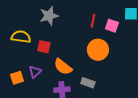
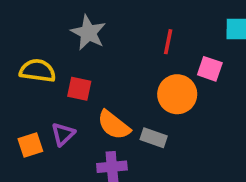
gray star: (49, 16) -> (88, 33), turned -30
pink square: (112, 26) -> (210, 69), moved
gray rectangle: (88, 83) -> (154, 138), moved

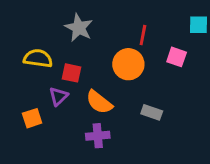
orange circle: (177, 94) -> (128, 64), moved
purple triangle: (63, 134) -> (58, 96), moved
gray rectangle: (154, 138) -> (152, 112), moved

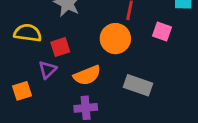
red square: (71, 73) -> (60, 47), turned -30
orange semicircle: (99, 102) -> (87, 75), turned -60
gray rectangle: (152, 112) -> (138, 85), size x1.4

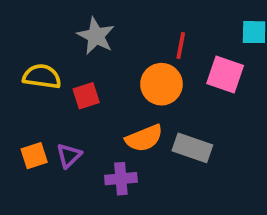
pink square: (162, 31) -> (225, 75), size x1.4
purple triangle: (47, 70) -> (69, 156), moved
orange semicircle: (87, 75) -> (144, 138), moved

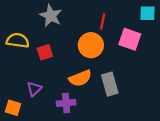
gray rectangle: (192, 148) -> (110, 84), turned 55
orange square: (34, 156) -> (13, 108), moved, turned 35

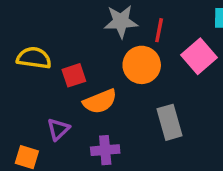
gray star: (51, 16) -> (121, 21), moved, turned -30
pink square: (130, 39) -> (199, 56), turned 30
orange semicircle: (80, 78) -> (100, 101), moved

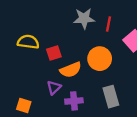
orange circle: (142, 65) -> (100, 59), moved
gray rectangle: (169, 122) -> (111, 97), moved
purple triangle: (58, 129) -> (54, 88), moved

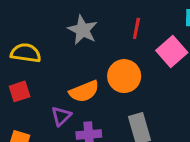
gray star: (84, 18) -> (83, 30), moved, turned 30
red square: (54, 53) -> (20, 91), moved

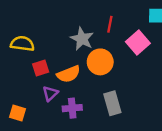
gray star: (83, 30) -> (82, 39), moved
red square: (20, 91) -> (41, 68), moved

